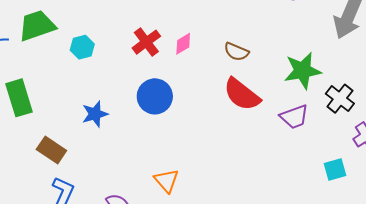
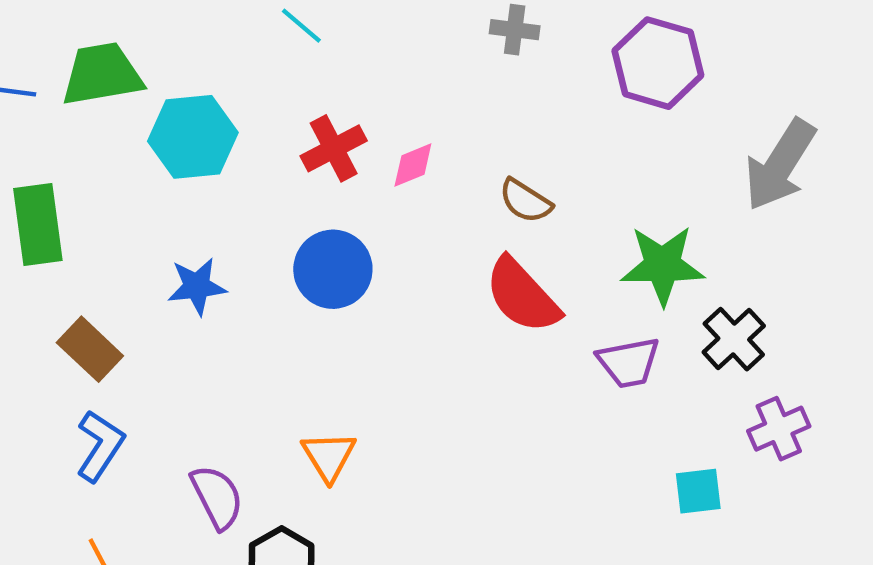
cyan hexagon: (82, 47) -> (193, 137), size x1.6

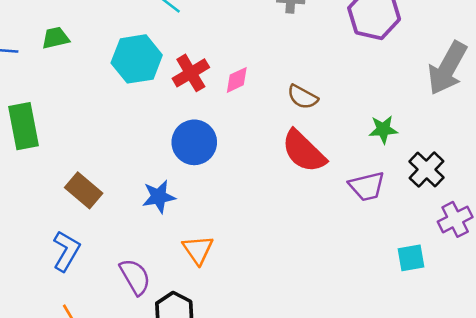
green trapezoid: (102, 74) -> (56, 38), size x0.6
cyan hexagon: (193, 137) -> (137, 59), moved
green star: (663, 265) -> (383, 129), size x0.6
blue star: (197, 286) -> (159, 197), moved
brown rectangle: (90, 349) -> (84, 190), moved

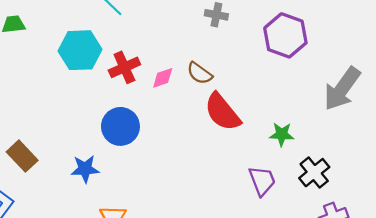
brown semicircle: (303, 97) -> (200, 73), moved
red semicircle: (304, 151) -> (222, 112), moved
purple trapezoid: (367, 186) -> (262, 181), turned -104

